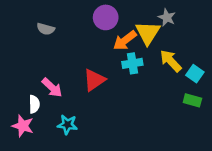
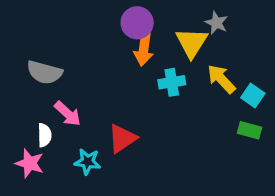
gray semicircle: (46, 29) -> (44, 72), moved, size x1.5
orange arrow: (125, 40) -> (144, 49), moved, turned -45
red triangle: (94, 80) -> (122, 139), moved

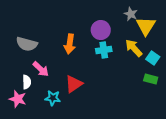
purple circle: (137, 23) -> (101, 30), moved
yellow triangle: (192, 43) -> (146, 26), moved
orange arrow: (144, 49) -> (70, 44), moved

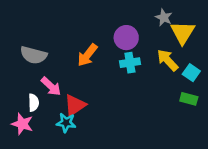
orange arrow: (70, 44) -> (87, 55), turned 30
red triangle: (74, 84) -> (75, 105), moved

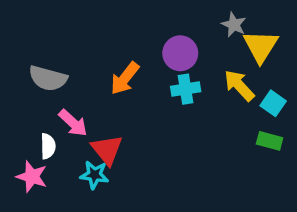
red triangle: (75, 105) -> (107, 150), turned -35

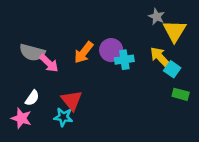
purple circle: (180, 53) -> (111, 50), moved
cyan square: (273, 103) -> (172, 69), moved
pink arrow: (73, 123) -> (49, 63), moved
white semicircle: (48, 146) -> (32, 98), turned 35

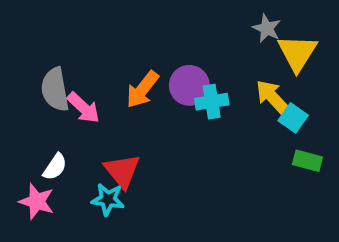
gray semicircle: (32, 52) -> (55, 89), turned 65

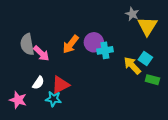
yellow arrow: (273, 98) -> (132, 66), moved
white semicircle: (55, 167) -> (38, 83), moved
red triangle: (122, 171) -> (61, 85), turned 42

